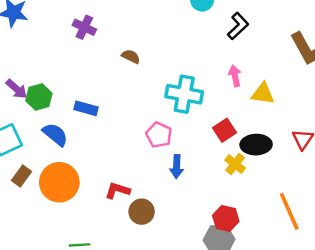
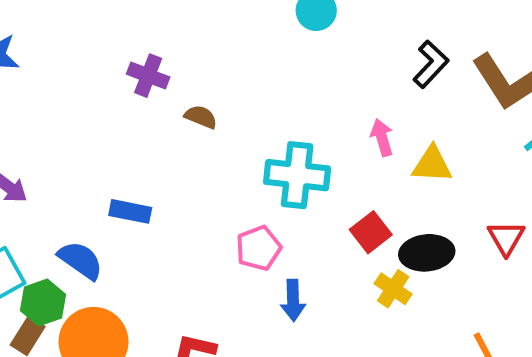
black L-shape: (238, 26) -> (431, 64), moved
purple cross: (84, 27) -> (148, 76), moved
green hexagon: (39, 97) -> (43, 302), moved
pink pentagon: (159, 135) -> (258, 248), turned 30

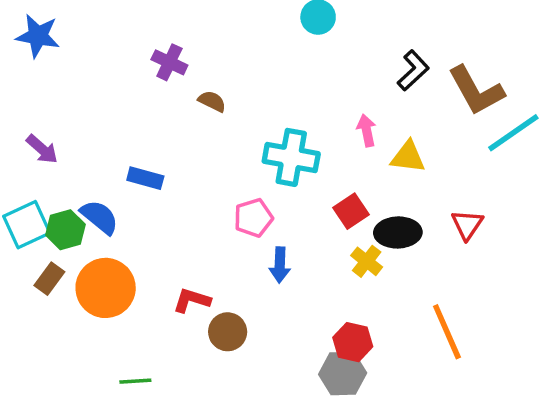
green hexagon: (43, 302) -> (65, 230), moved

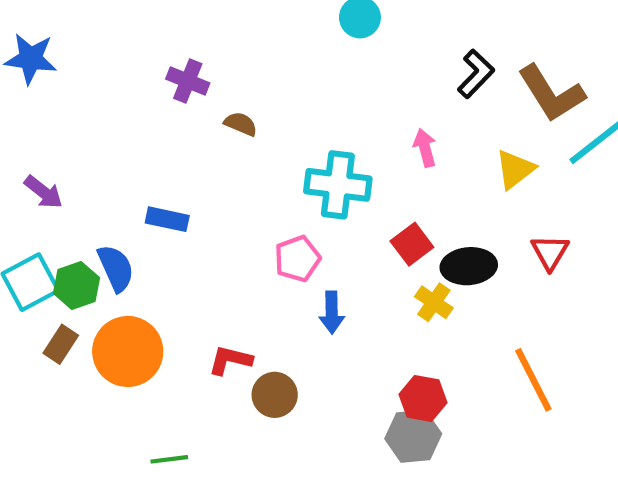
yellow triangle: (408, 157) -> (515, 169), moved, turned -42
blue semicircle: (100, 217) -> (116, 268), turned 30

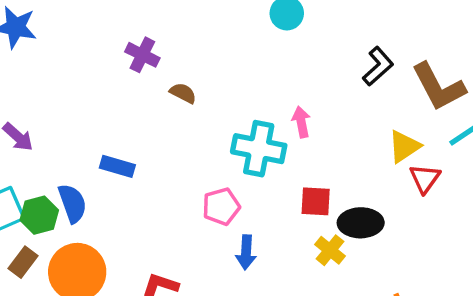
pink arrow: (425, 148) -> (301, 122), moved
red square: (412, 244) -> (316, 201), turned 36
red triangle: (550, 252) -> (425, 178), moved

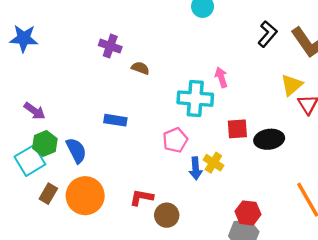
blue rectangle: (117, 166) -> (115, 120), moved
green hexagon: (39, 215) -> (45, 143), moved
yellow cross: (330, 250) -> (213, 163), moved

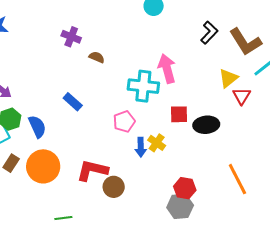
pink arrow: (221, 77) -> (167, 69), size x1.6
blue rectangle: (115, 120) -> (73, 102), turned 30
red L-shape: (141, 197) -> (92, 170), size x1.5

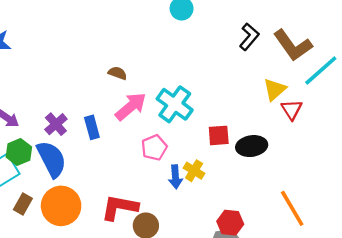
purple cross: (71, 37) -> (56, 124), moved, turned 30
pink arrow: (167, 69) -> (131, 107), moved, turned 68
cyan cross: (143, 86) -> (175, 104), turned 32
blue rectangle: (73, 102) -> (92, 127), turned 36
blue semicircle: (37, 127) -> (52, 159), size x1.4

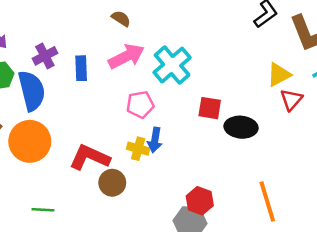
yellow cross: (194, 171) -> (138, 149), moved, turned -30

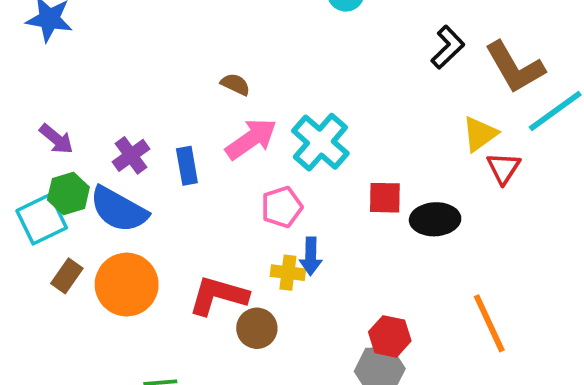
blue semicircle: (32, 91) -> (119, 209), turned 141

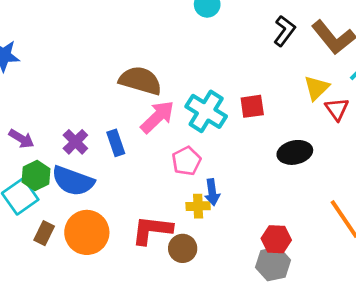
brown semicircle: (235, 84) -> (140, 81), size x2.0
red square: (385, 198) -> (252, 106), moved

